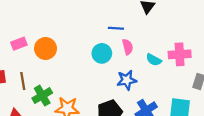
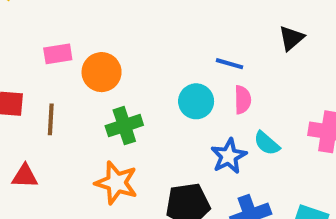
cyan semicircle: (154, 60) -> (267, 143), moved
blue star: (127, 80) -> (229, 156), turned -30
green cross: (42, 96) -> (124, 126), moved

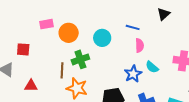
cyan circle: (196, 101) -> (102, 38), moved
brown line: (51, 119) -> (62, 70), moved

